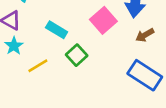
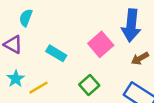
cyan star: (14, 46) -> (16, 79), moved
green square: (77, 55) -> (89, 85), moved

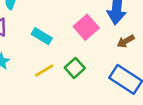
yellow line: (38, 88) -> (44, 70), moved

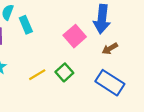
cyan rectangle: (42, 36) -> (26, 25), moved, turned 36

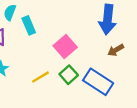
pink square: (75, 36) -> (65, 47), moved
blue rectangle: (110, 83) -> (98, 82), moved

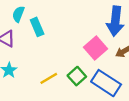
pink square: (65, 47) -> (95, 48), moved

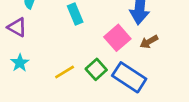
cyan rectangle: (37, 27) -> (75, 14), moved

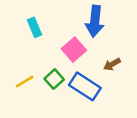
brown arrow: (149, 42) -> (112, 64), moved

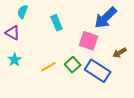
blue arrow: (95, 21) -> (106, 18), turned 40
pink square: (74, 50) -> (89, 41), turned -30

